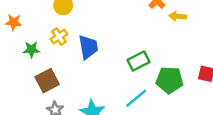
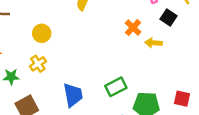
blue trapezoid: (88, 47) -> (73, 95), moved

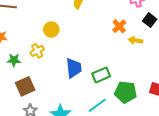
yellow circle: (42, 33) -> (51, 30), moved
blue trapezoid: (73, 95) -> (74, 68), moved

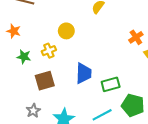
brown square: (25, 86) -> (45, 81), moved

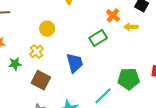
brown square: (45, 81) -> (41, 80), turned -30
green rectangle: (111, 84) -> (98, 38), moved

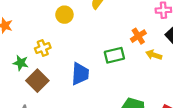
yellow circle: (47, 29) -> (64, 15), moved
green star: (15, 64) -> (21, 63), moved

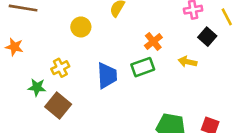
orange cross: (138, 36) -> (153, 42), moved
blue trapezoid: (80, 74) -> (107, 76), moved

